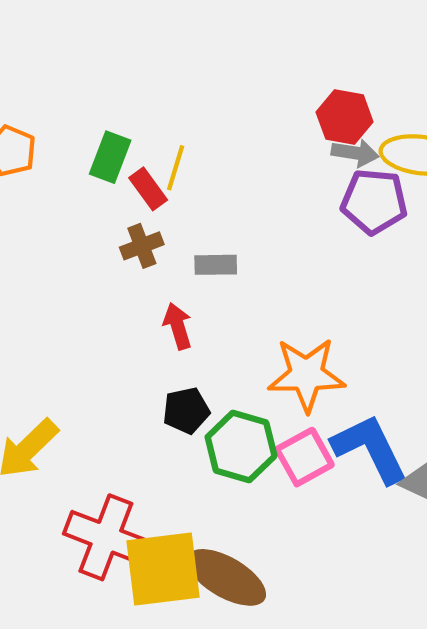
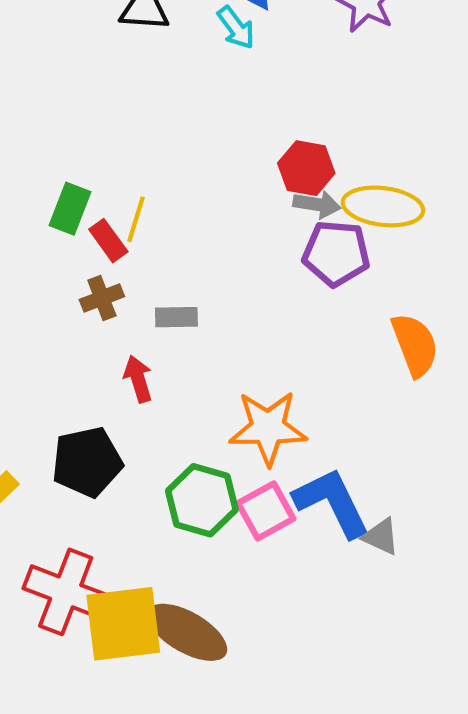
black pentagon: (186, 411) -> (87, 462), moved, size x1.5

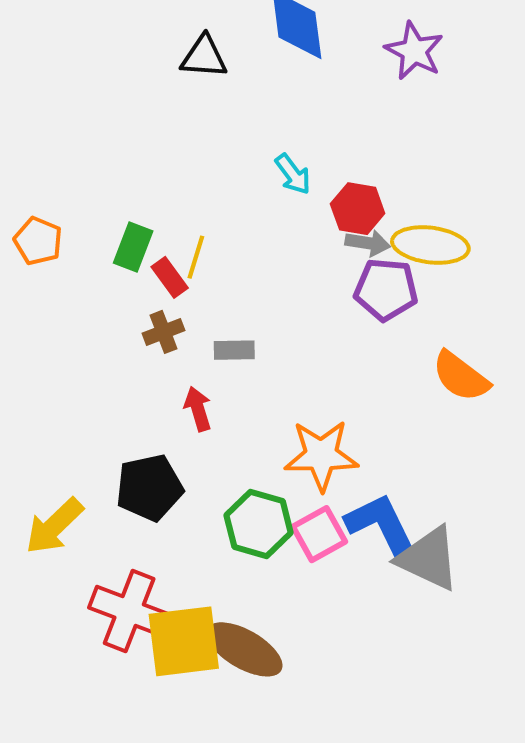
cyan arrow: (236, 28) -> (293, 174), moved
orange semicircle: (415, 345) -> (461, 376), turned 148
gray triangle: (381, 536) -> (428, 558), size x1.8

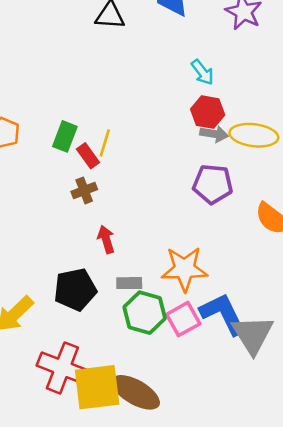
cyan arrow: (293, 174) -> (202, 72), moved
purple pentagon: (386, 289) -> (213, 184), moved
gray rectangle: (234, 350) -> (129, 283), moved
gray triangle: (428, 558) -> (253, 334), turned 33

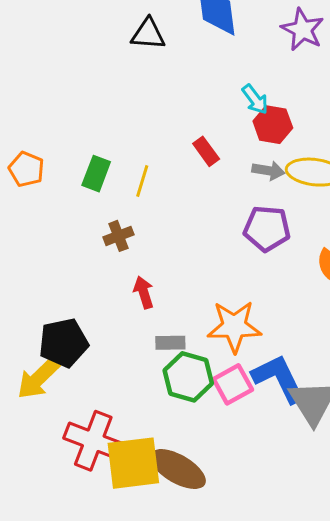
red hexagon: (208, 112) -> (273, 125), moved
red rectangle: (88, 156) -> (206, 151), moved
black pentagon: (75, 289) -> (64, 343), moved

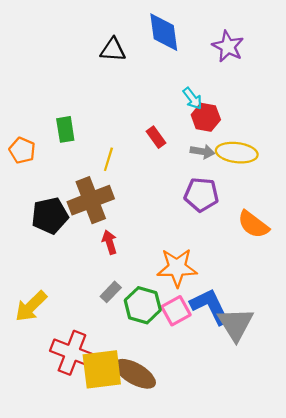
green rectangle: (96, 174) -> (65, 129), moved, turned -30
brown cross: (118, 236) -> (91, 200), size x2.0
black pentagon: (64, 343) -> (50, 216), moved
gray rectangle: (170, 343) -> (111, 292), moved, turned -45

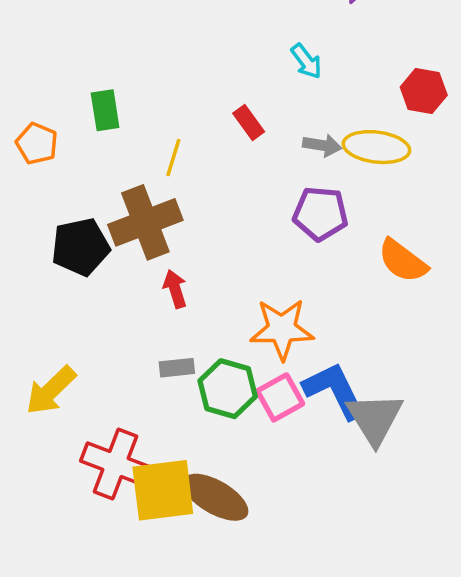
red hexagon: (206, 117) -> (424, 91), moved
gray rectangle: (111, 292) -> (177, 368), turned 40

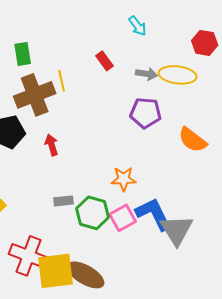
yellow line: (173, 158) -> (62, 81), turned -30
brown cross: (145, 222) -> (35, 95), moved
red arrow: (175, 289) -> (52, 145), moved
orange star: (282, 329) -> (124, 179), size x0.7

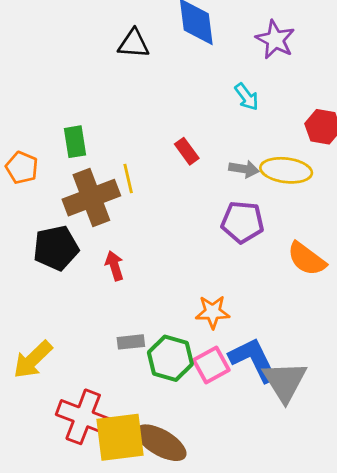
cyan arrow: (138, 26) -> (247, 97), moved

